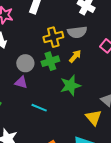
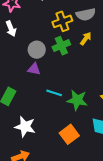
green star: (70, 85) -> (77, 100), moved, turned 30

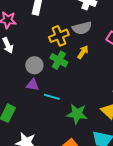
green cross: (61, 46) -> (59, 60), turned -36
cyan line: (54, 93) -> (52, 97), moved

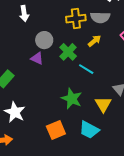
green cross: (59, 60) -> (68, 52), moved
cyan line: (52, 97) -> (86, 69), moved

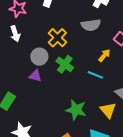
yellow cross: (76, 19) -> (57, 38), moved, turned -30
yellow arrow: (94, 41) -> (104, 55), moved
cyan line: (86, 69) -> (95, 75), moved

